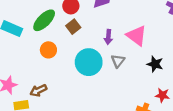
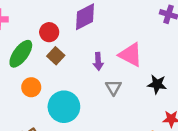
cyan circle: (89, 62) -> (64, 107), moved

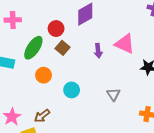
gray triangle: (113, 87) -> (113, 94), moved
cyan circle: (64, 107) -> (72, 90), size x0.6

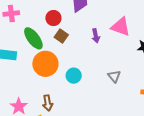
green ellipse: (33, 48) -> (33, 38), turned -65
orange circle: (44, 75) -> (45, 64), size x1.6
brown arrow: (42, 116) -> (48, 103), turned -56

